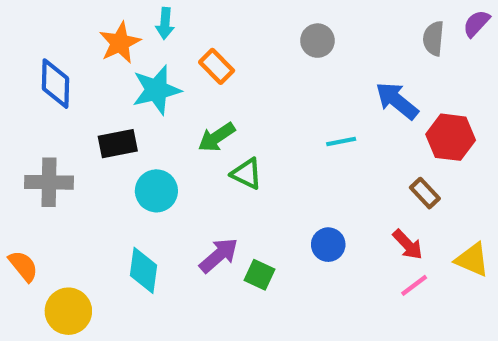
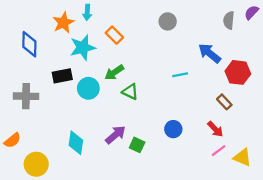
cyan circle: (156, 191) -> (88, 88), moved
yellow triangle: (472, 260) -> (242, 157), moved
orange semicircle: (23, 266) -> (12, 140), turned 90

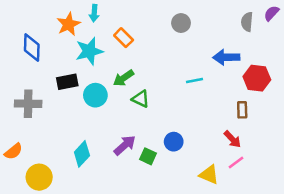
blue arrow: (210, 53) -> (226, 57), turned -40
brown rectangle: (224, 102) -> (242, 110), turned 42
blue circle: (173, 129) -> (174, 142), moved
cyan diamond: (76, 143) -> (82, 154), turned 35
yellow triangle: (242, 157) -> (209, 175), moved

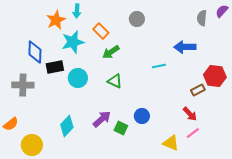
gray circle: (181, 23) -> (137, 19), moved
blue diamond: (32, 47) -> (35, 52), moved
green arrow: (124, 78) -> (111, 52), moved
red hexagon: (257, 78) -> (215, 76), moved
brown rectangle: (242, 110) -> (198, 90), turned 64

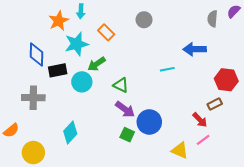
green arrow: (111, 52) -> (97, 64), moved
gray cross: (23, 85) -> (33, 98), moved
brown rectangle: (198, 90) -> (215, 104), moved
blue circle: (142, 116) -> (149, 122), size x1.5
purple arrow: (102, 119) -> (125, 109), moved, turned 78

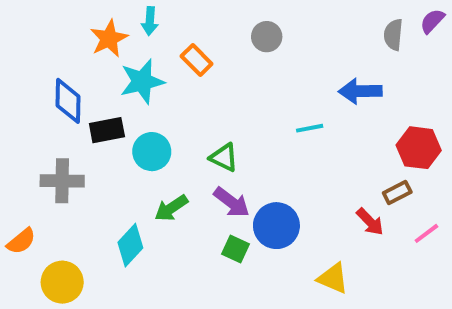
green arrow: (97, 64) -> (171, 208), moved
pink line: (203, 140) -> (426, 233), moved

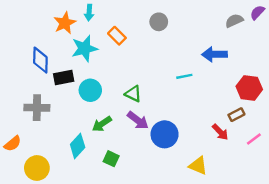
gray semicircle: (393, 35) -> (234, 21), turned 60
green square: (236, 249) -> (111, 159), moved

